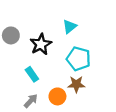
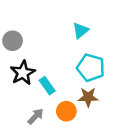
black star: (41, 44) -> (23, 73), moved
cyan rectangle: (32, 74) -> (47, 86), moved

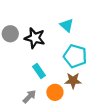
cyan triangle: (80, 30) -> (67, 25), turned -40
black star: (23, 73) -> (35, 38), moved, turned -30

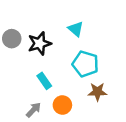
black star: (35, 38) -> (39, 43), turned -30
brown star: (73, 81) -> (97, 92), moved

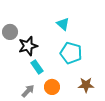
black star: (39, 43) -> (28, 46), moved
brown star: (97, 92) -> (86, 85), moved

